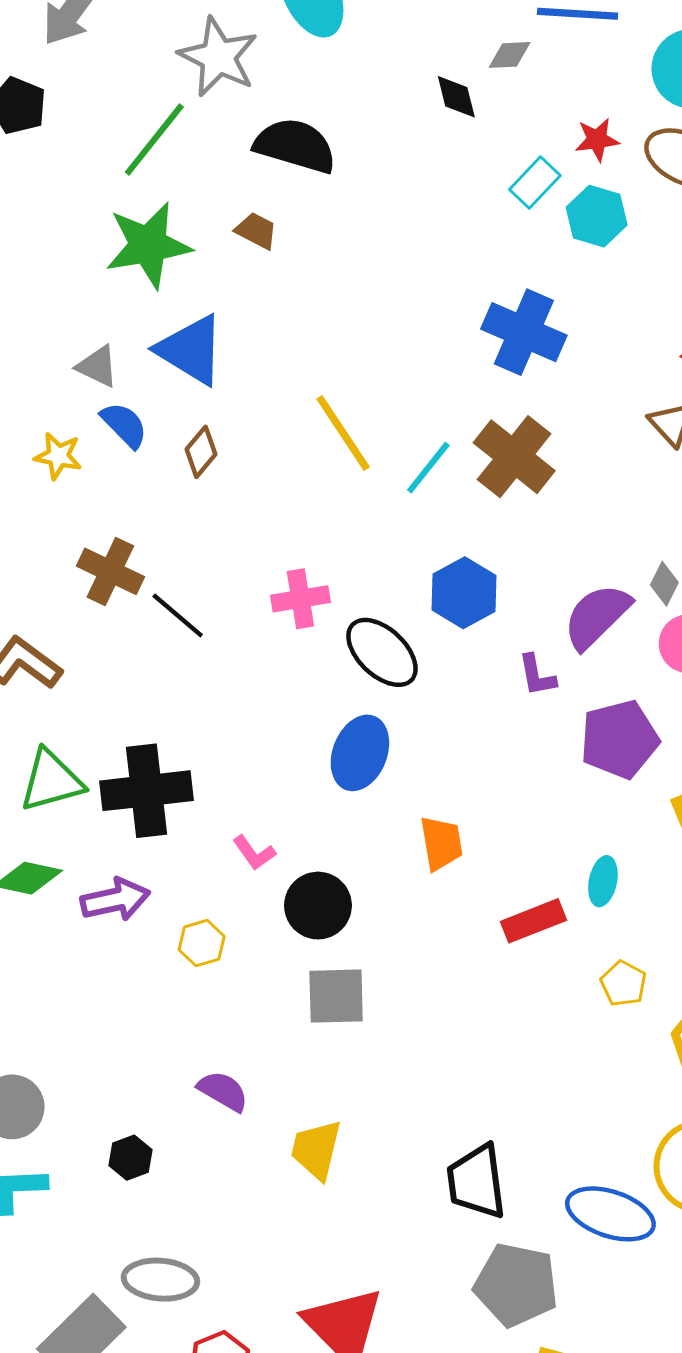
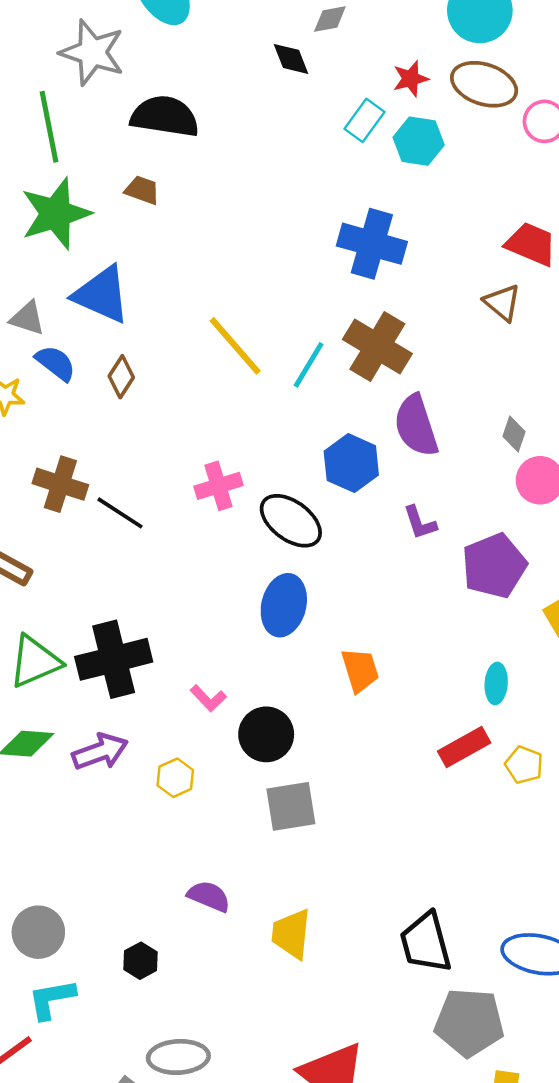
green line: (154, 139) -> (49, 127), turned -42
purple semicircle: (597, 616) -> (416, 426), moved, turned -56
red rectangle: (534, 921) -> (464, 747), moved

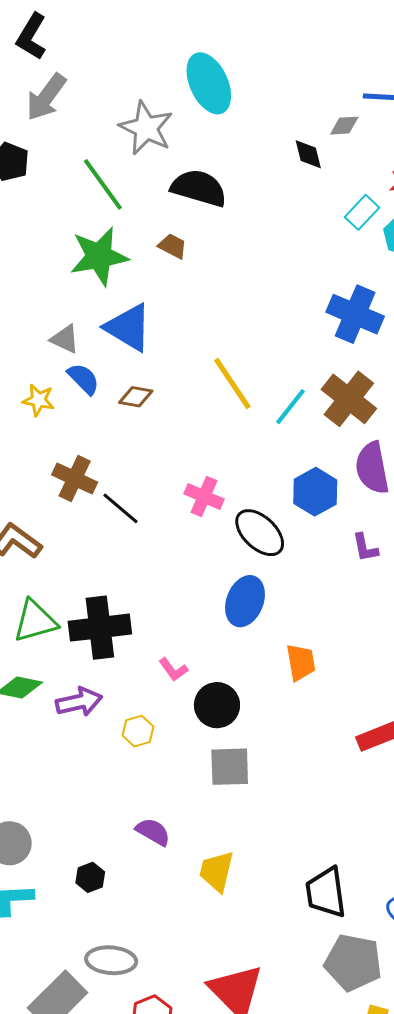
green line: (49, 127) -> (103, 184), turned -32
brown diamond: (121, 377) -> (136, 397), turned 60
pink cross: (218, 486) -> (204, 496), turned 33

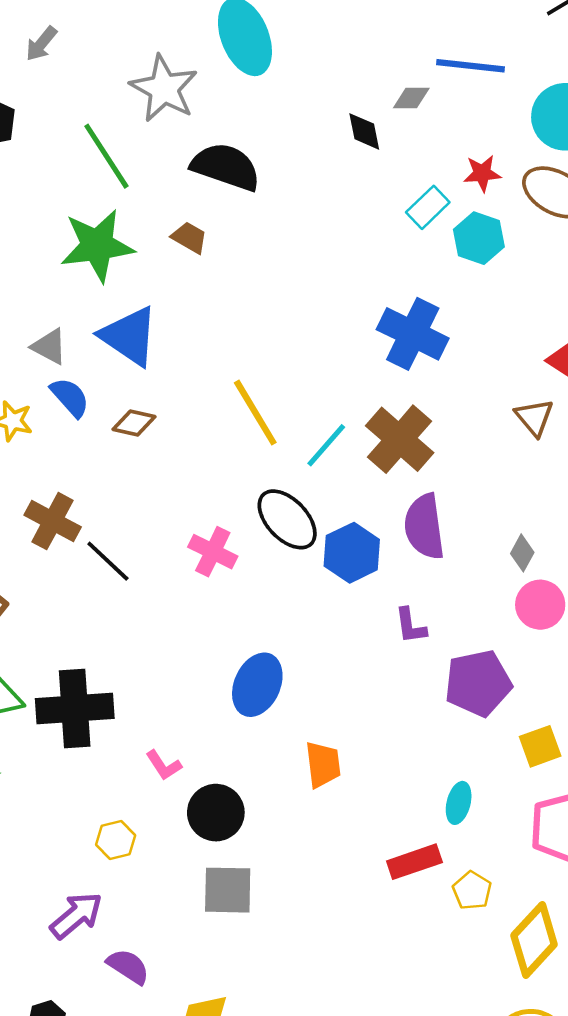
gray arrow: (46, 97) -> (41, 44), size x0.6
black ellipse: (260, 533) -> (287, 519), moved
purple arrow: (79, 702) -> (76, 915), moved, turned -30

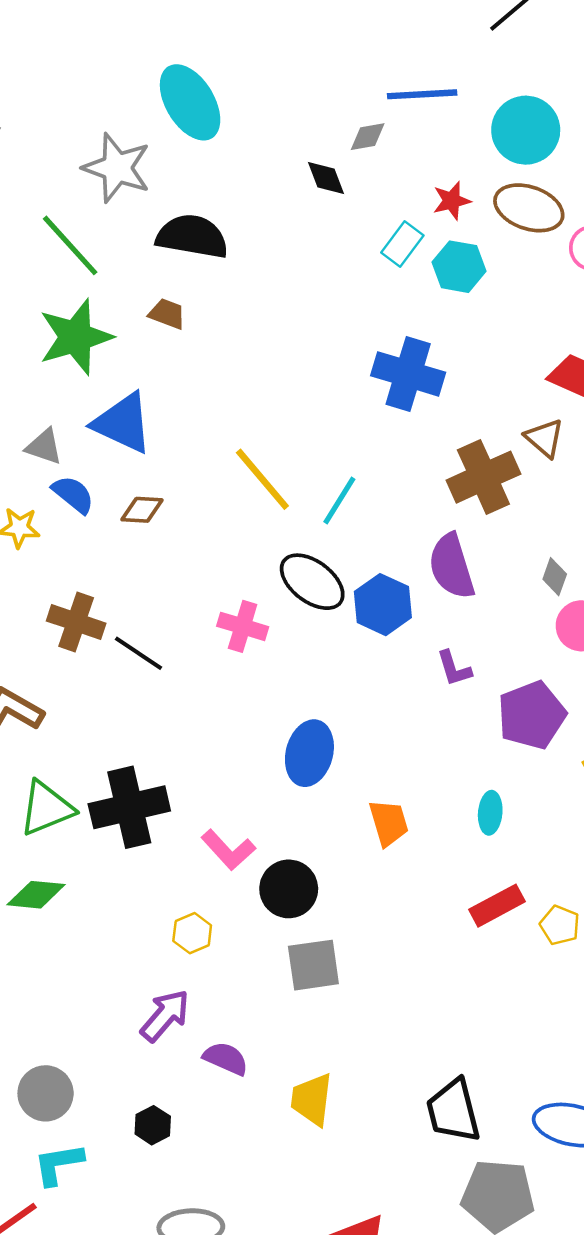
brown cross: (400, 439) -> (483, 477), moved, turned 34
pink L-shape: (164, 765) -> (228, 850), size x1.4
cyan ellipse: (459, 803) -> (490, 813), moved

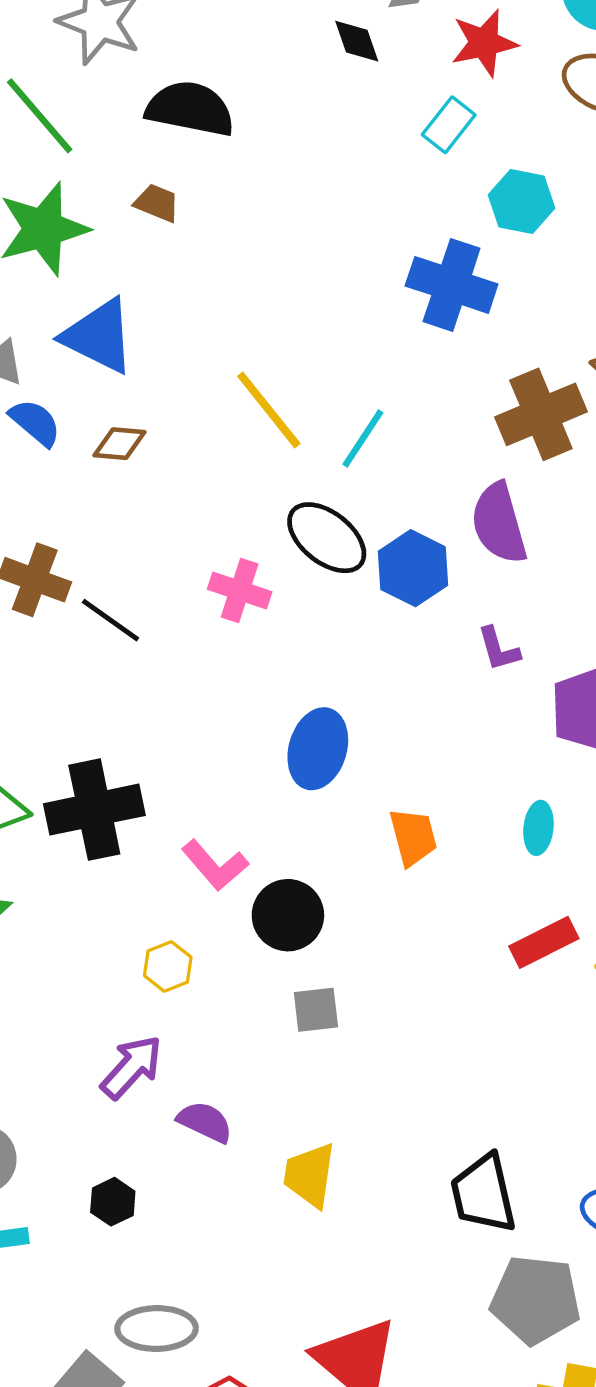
red star: (452, 201) -> (484, 43), moved, size x1.4
cyan hexagon: (459, 267) -> (522, 202), moved
gray square: (313, 965) -> (316, 1010), size x0.7

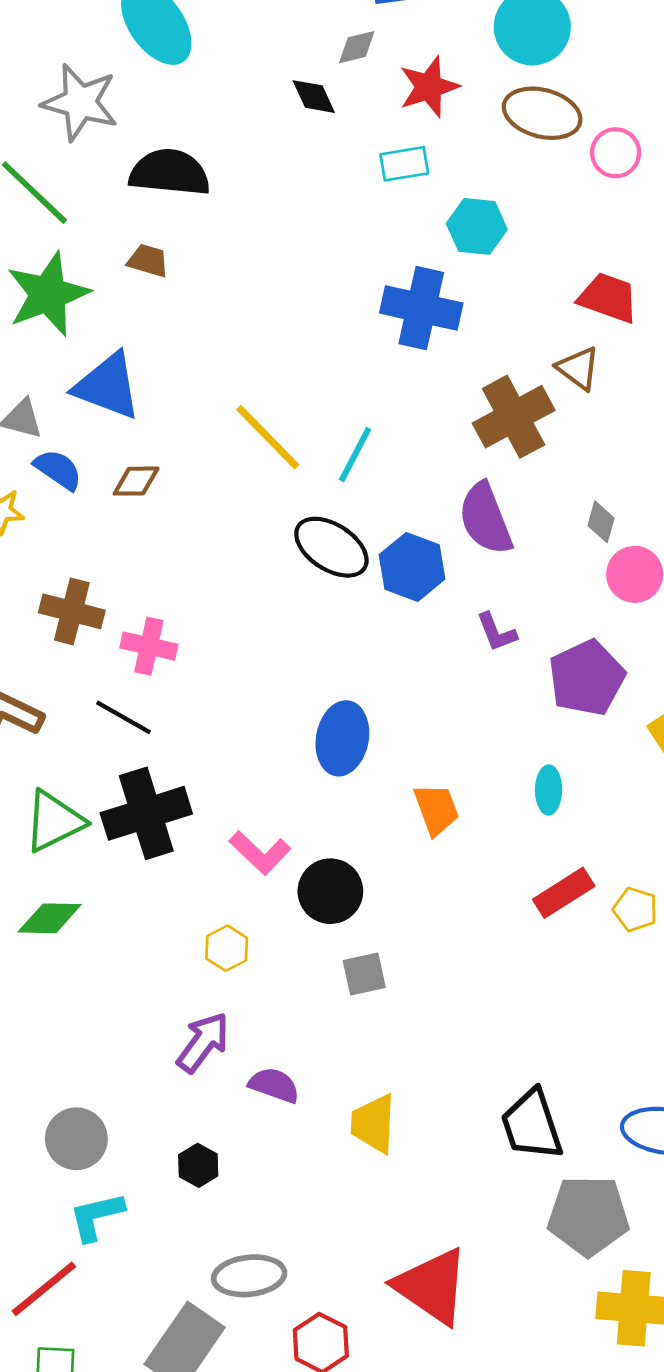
cyan rectangle: (449, 125) -> (404, 164), turned 48
pink cross: (240, 590) -> (149, 646), moved
black line: (111, 620) -> (123, 717), moved

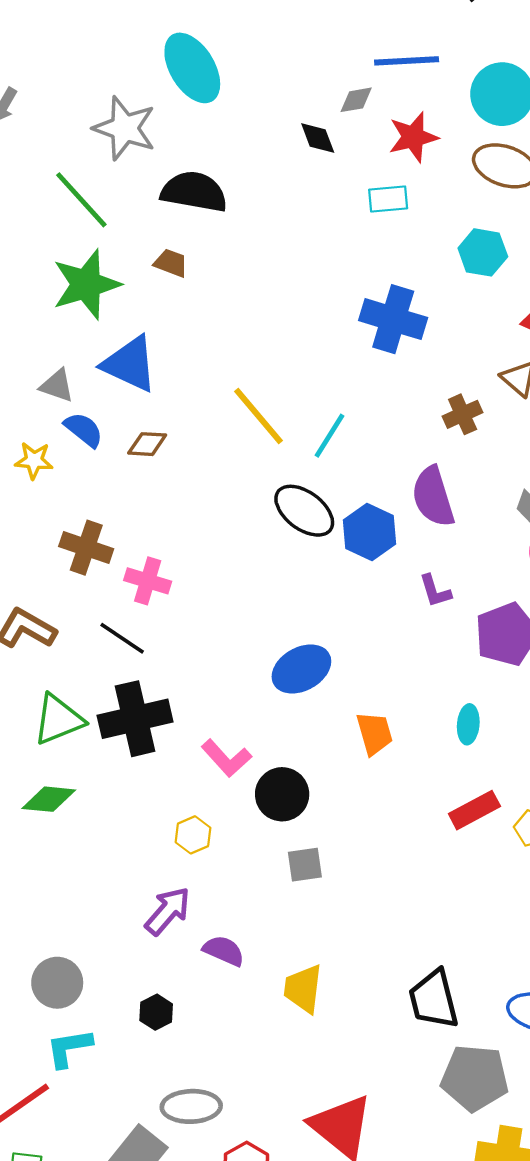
cyan hexagon: (477, 226) -> (483, 252), moved
brown cross: (514, 417) -> (463, 414), size x0.6
blue ellipse: (342, 738) -> (301, 669), turned 46

